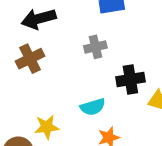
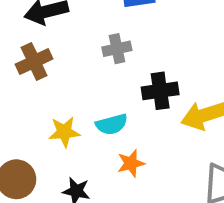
yellow star: (47, 127) -> (64, 132), moved

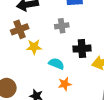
cyan semicircle: (112, 124) -> (56, 64), turned -147
yellow star: (64, 132) -> (34, 47), moved

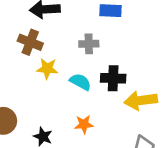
brown cross: (20, 29) -> (30, 42), turned 36
cyan semicircle: (56, 64) -> (80, 82), moved

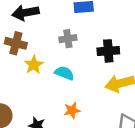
yellow star: (47, 69) -> (34, 65), turned -30
black cross: (113, 78) -> (108, 51), moved

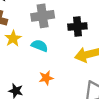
gray cross: (68, 39) -> (43, 16), size x1.5

